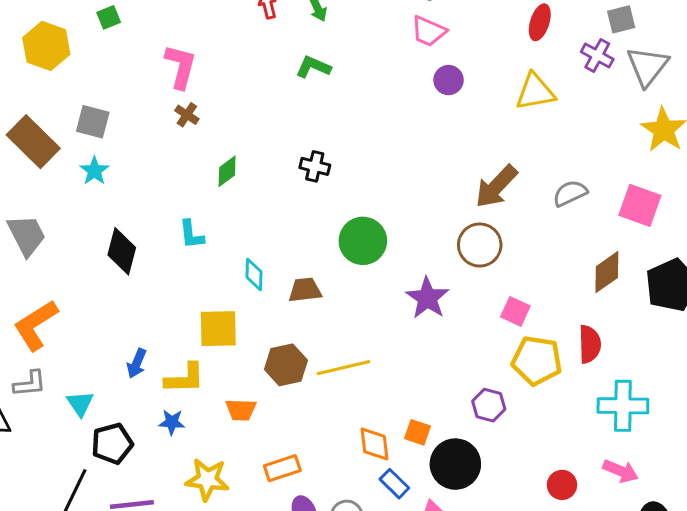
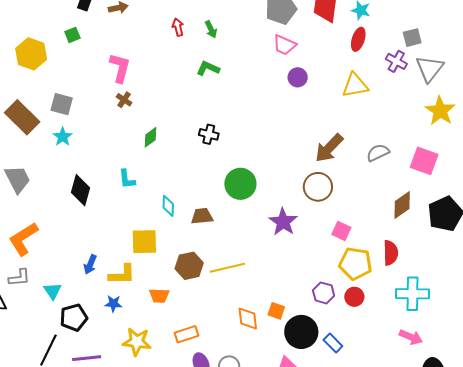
blue rectangle: (394, 484) -> (333, 343), moved
red circle: (562, 485) -> (354, 297), moved

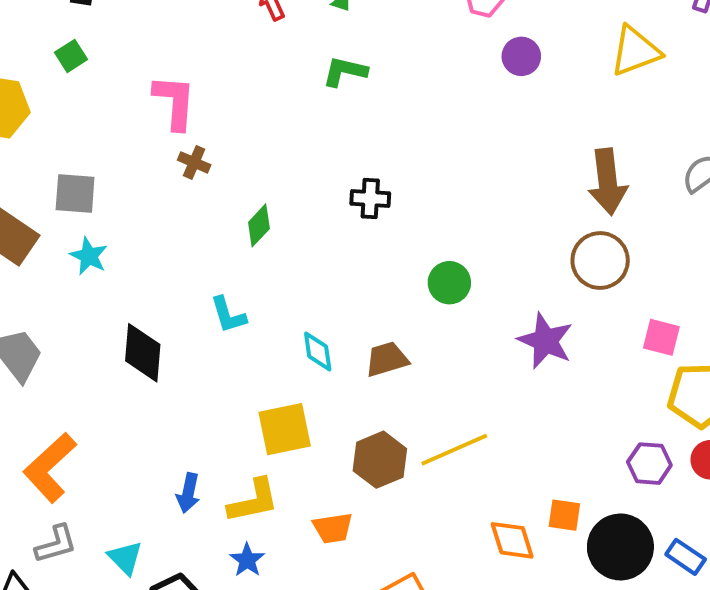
brown arrow: (329, 148) -> (608, 182), turned -40
green circle: (240, 184) -> (449, 283), size x0.7
blue star: (113, 304) -> (247, 560), turned -30

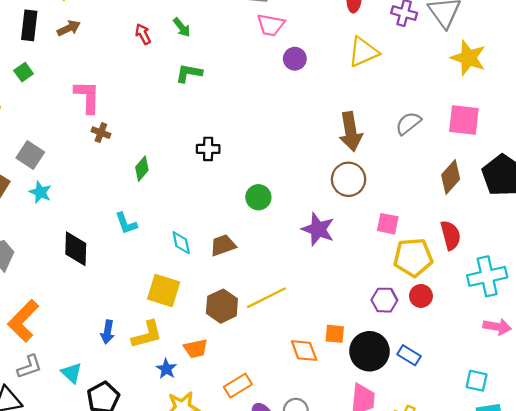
gray square: (75, 193) -> (30, 155), turned 32
yellow square: (285, 429) -> (164, 291), turned 32
blue star: (247, 560) -> (166, 369), moved

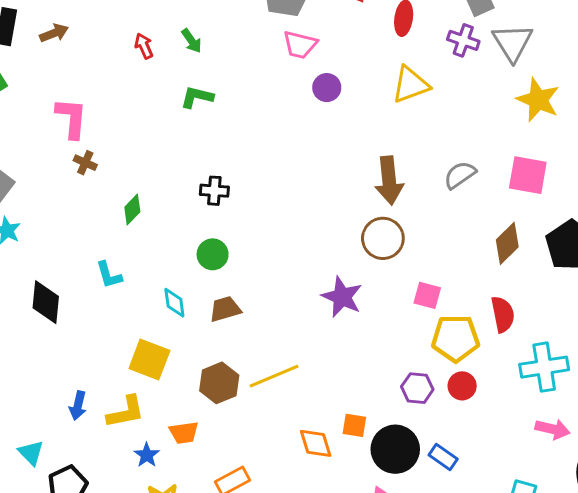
green circle: (258, 197) -> (213, 254), moved

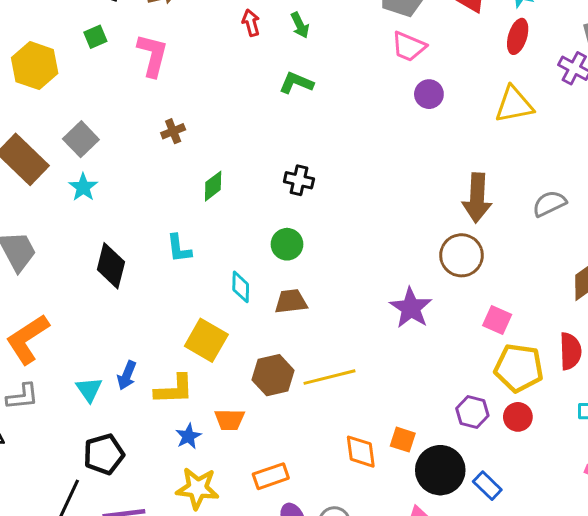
pink L-shape: (71, 118) -> (152, 55), moved
brown cross: (85, 163) -> (173, 131), turned 35
cyan triangle: (31, 453) -> (89, 389), moved

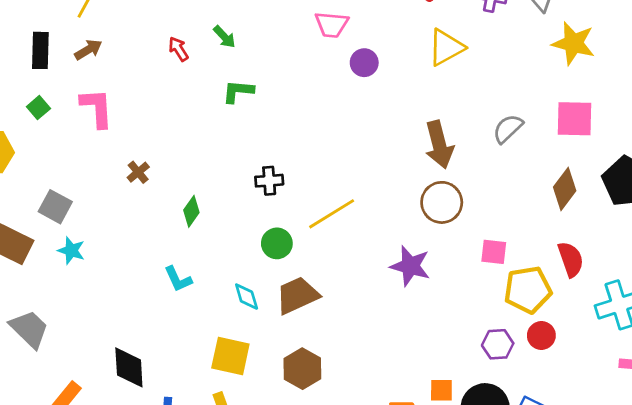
black diamond: (111, 266) -> (129, 367), moved
brown trapezoid: (291, 301) -> (297, 295), size x1.4
yellow line: (330, 377) -> (332, 214), moved

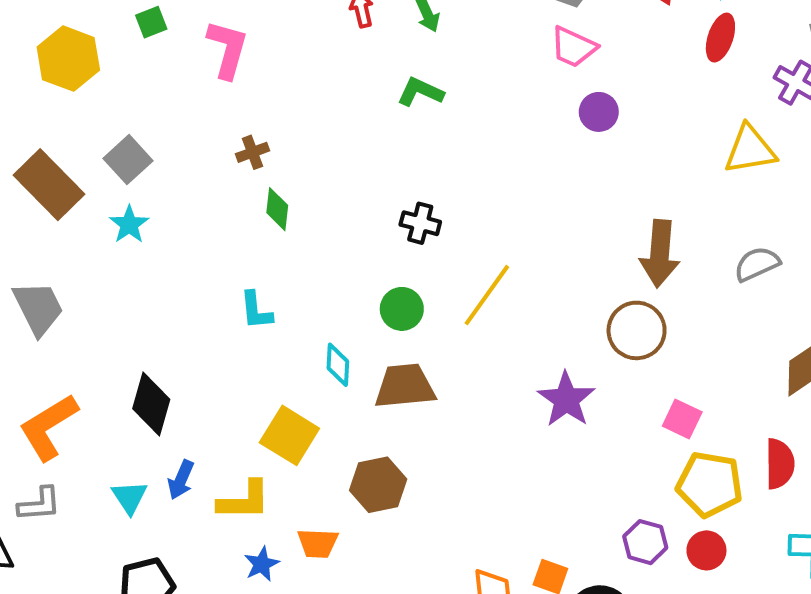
yellow triangle: (446, 47) -> (750, 150), moved
green diamond: (191, 211) -> (277, 209), moved, turned -48
yellow line: (332, 214) -> (487, 295), turned -42

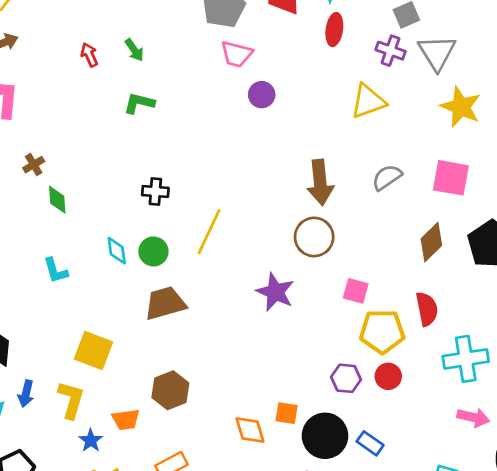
cyan diamond: (338, 365) -> (117, 251), moved
brown hexagon: (378, 485) -> (170, 390), moved
yellow L-shape: (244, 500) -> (71, 400), turned -63

